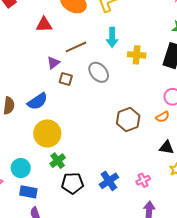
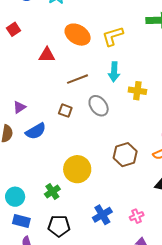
purple triangle: (53, 63) -> (19, 107), moved
yellow circle: (47, 133) -> (77, 169), moved
black pentagon: (72, 183) -> (59, 226), moved

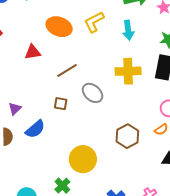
cyan arrow: (114, 72) -> (128, 30), moved
yellow cross: (137, 91) -> (128, 71), size x1.4

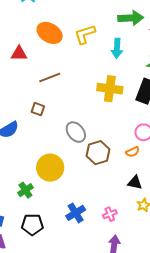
gray ellipse: (92, 93) -> (76, 132), moved

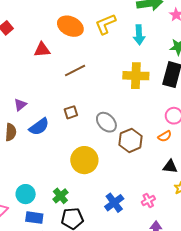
brown square: (38, 109) -> (71, 112), moved, turned -32
green cross: (25, 190) -> (60, 196), moved

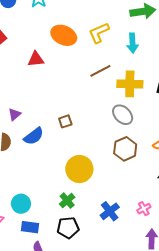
brown line: (75, 70) -> (100, 71), moved
gray ellipse: (106, 122) -> (123, 115), moved
green cross: (60, 196) -> (67, 201), moved

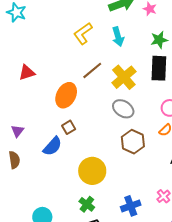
orange ellipse: (64, 35) -> (66, 95), moved, turned -75
yellow cross: (130, 84) -> (124, 77), turned -30
blue semicircle: (34, 136) -> (53, 146), moved
blue cross: (110, 211) -> (131, 206), turned 30

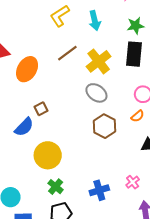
orange ellipse: (66, 95) -> (27, 69), moved
yellow circle: (92, 171) -> (48, 155), moved

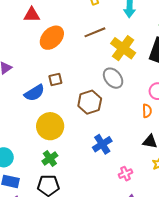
yellow cross: (99, 61) -> (123, 48), turned -30
orange semicircle: (138, 116) -> (147, 111), turned -64
brown hexagon: (105, 126) -> (90, 102), moved
blue cross: (99, 190) -> (102, 144), moved, turned -30

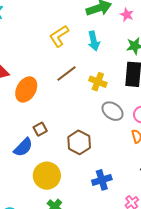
yellow cross: (123, 48) -> (98, 82), size x0.7
gray ellipse: (113, 78) -> (112, 111), moved
blue cross: (102, 144) -> (102, 180), turned 30

